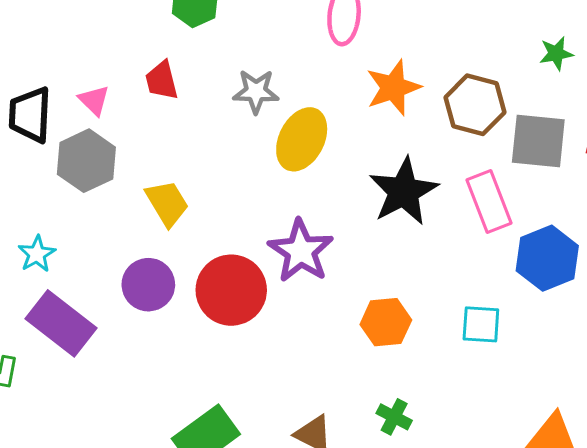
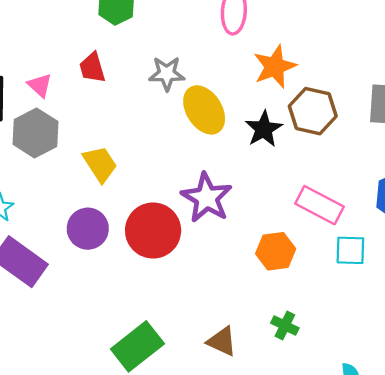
brown hexagon: (475, 105) -> (313, 111), moved
yellow ellipse: (302, 139) -> (204, 110), turned -57
black star: (404, 191) -> (264, 129), moved, size x0.7
pink rectangle: (489, 202) -> (319, 205), moved, turned -39

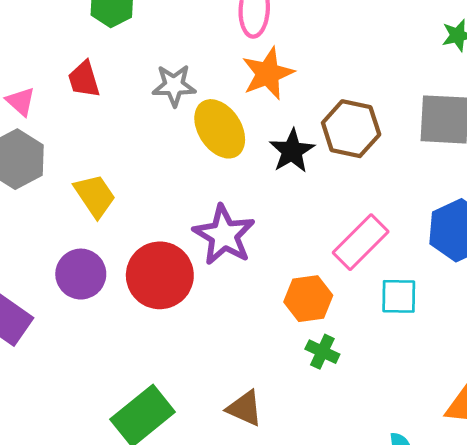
orange star: (275, 67) -> (268, 73), moved
pink rectangle: (319, 205) -> (361, 242), turned -72
green cross: (285, 326) -> (322, 352), moved

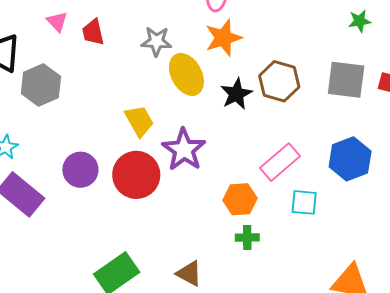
pink triangle: (21, 101) -> (57, 22), moved
yellow trapezoid: (95, 196) -> (139, 121), moved
green cross: (322, 352) -> (247, 237), turned -30

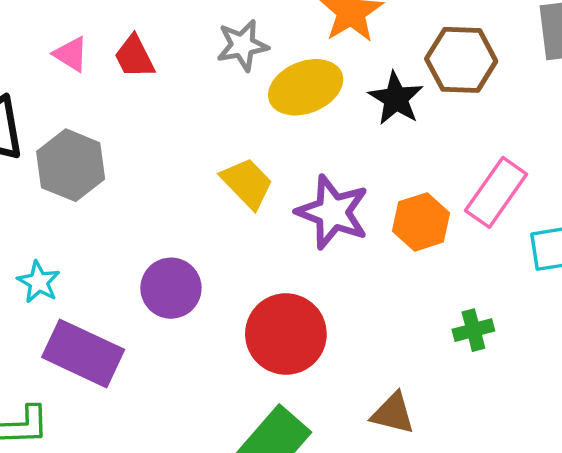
yellow ellipse: (186, 74) -> (306, 87), turned -69
red circle: (136, 175) -> (286, 334), moved
orange hexagon: (240, 199) -> (421, 222), moved

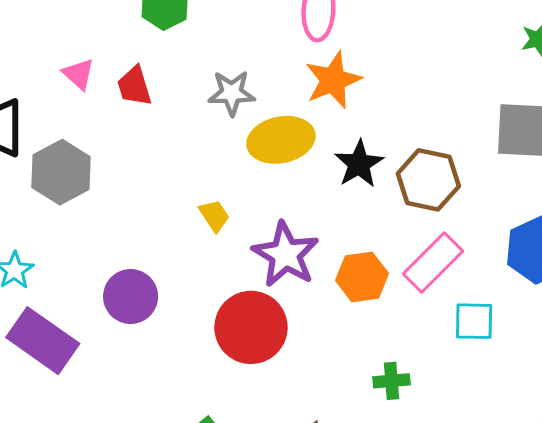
brown hexagon: (461, 60) -> (428, 180), moved
yellow trapezoid: (247, 183) -> (214, 216), size x0.7
red circle: (286, 334) -> (251, 327), moved

